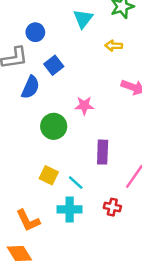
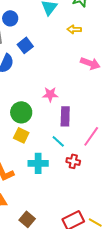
pink star: (84, 106) -> (50, 94), moved
green circle: (54, 126) -> (21, 112), moved
cyan line: (76, 183) -> (58, 141), moved

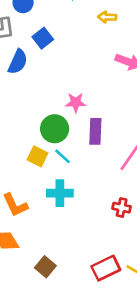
green circle: (21, 112) -> (55, 129), moved
cyan line: (58, 141) -> (62, 156), moved
red cross: (73, 161) -> (122, 208), moved

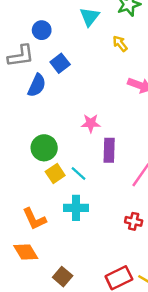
yellow arrow: (107, 17) -> (120, 44), turned 49
green circle: (55, 129) -> (44, 148), moved
yellow square: (38, 156) -> (55, 174), turned 30

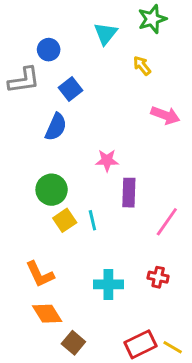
blue semicircle: (37, 85) -> (56, 127), moved
cyan line: (78, 174) -> (92, 220), turned 35
cyan cross: (76, 208) -> (108, 284), moved
orange diamond: (26, 252) -> (47, 314), moved

